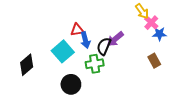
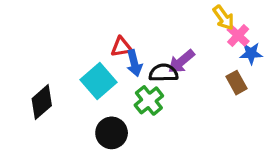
black semicircle: (104, 46) -> (163, 73), turned 66
brown rectangle: (154, 61) -> (237, 83), moved
green cross: (95, 64) -> (149, 100), turned -30

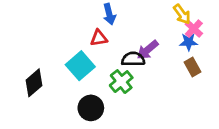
blue star: (251, 53) -> (189, 42), moved
blue arrow: (134, 63) -> (109, 14), moved

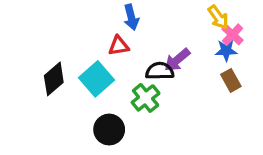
black diamond: (34, 83) -> (54, 79), moved

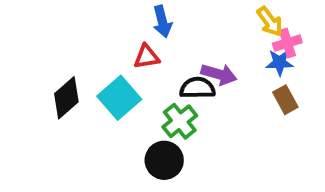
pink cross: (233, 35) -> (287, 43), turned 30
purple arrow: (177, 60) -> (219, 74), turned -124
black circle: (109, 130) -> (164, 160), moved

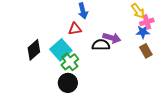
green cross: (180, 121) -> (70, 62), moved
black circle: (164, 160) -> (68, 83), moved

